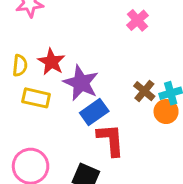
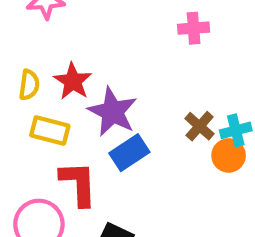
pink cross: (137, 20) -> (194, 28), turned 35
red L-shape: (111, 140) -> (78, 184), moved

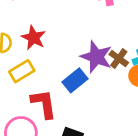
purple star: (113, 112) -> (96, 57), moved
yellow rectangle: (50, 130) -> (22, 71), turned -40

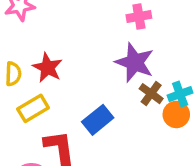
purple star: (96, 57) -> (135, 62), moved

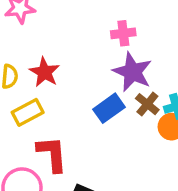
pink cross: (139, 16) -> (123, 33), moved
blue rectangle: (98, 120) -> (109, 108), moved

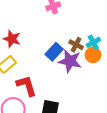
purple star: (132, 72) -> (70, 61), moved

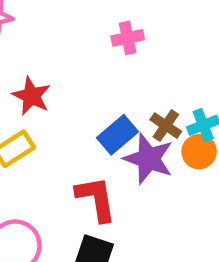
red L-shape: (27, 86) -> (96, 199), moved

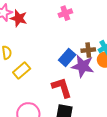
red star: (31, 96) -> (19, 18), moved
brown cross: (166, 126) -> (88, 50), turned -32

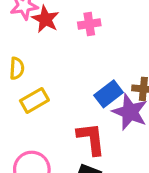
pink cross: (65, 13) -> (89, 24), moved

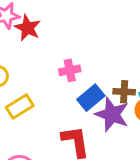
pink cross: (89, 24) -> (70, 70), moved

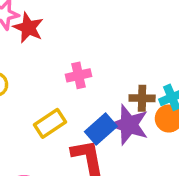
blue rectangle: (91, 98) -> (101, 129), moved
yellow rectangle: (20, 106) -> (50, 123), moved

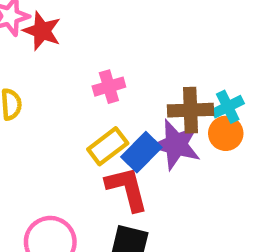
brown cross: (142, 98) -> (191, 110), size x1.4
yellow rectangle: (50, 123) -> (108, 146), moved

